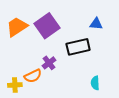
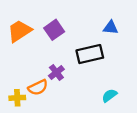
purple square: (47, 26) -> (54, 30), size x0.7
cyan semicircle: (95, 83) -> (109, 96), turned 56

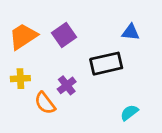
orange semicircle: (38, 87) -> (45, 103), turned 78
yellow cross: (17, 98) -> (20, 79), moved

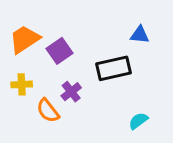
purple square: (64, 35) -> (60, 51), moved

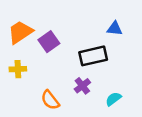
purple cross: (71, 92) -> (82, 86), moved
orange semicircle: (48, 111) -> (50, 100), moved

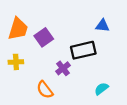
orange trapezoid: (20, 32) -> (18, 29), turned 140
purple cross: (82, 86) -> (63, 68), moved

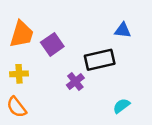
orange semicircle: (45, 90) -> (16, 107), moved

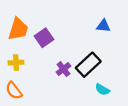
black rectangle: (100, 60) -> (88, 65), moved, turned -30
cyan semicircle: (121, 106) -> (102, 90), turned -112

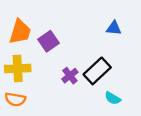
yellow cross: (16, 63) -> (18, 69), size x1.5
orange semicircle: (14, 91) -> (15, 99), turned -42

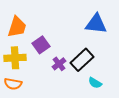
blue triangle: (114, 28) -> (96, 24), size x1.6
purple square: (49, 41) -> (41, 45), moved

